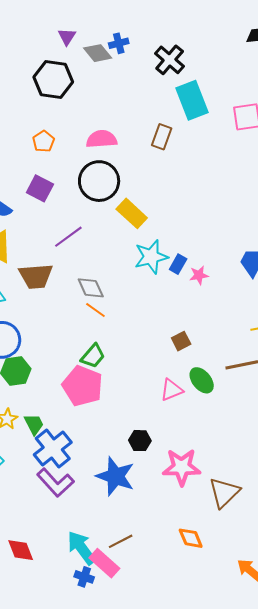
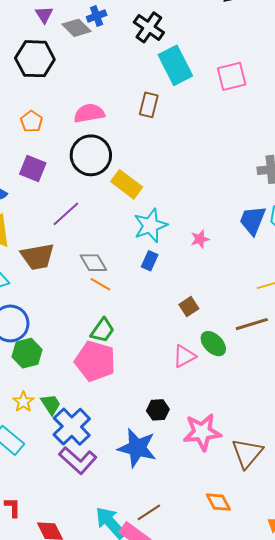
blue rectangle: (178, 264) -> (150, 261), moved

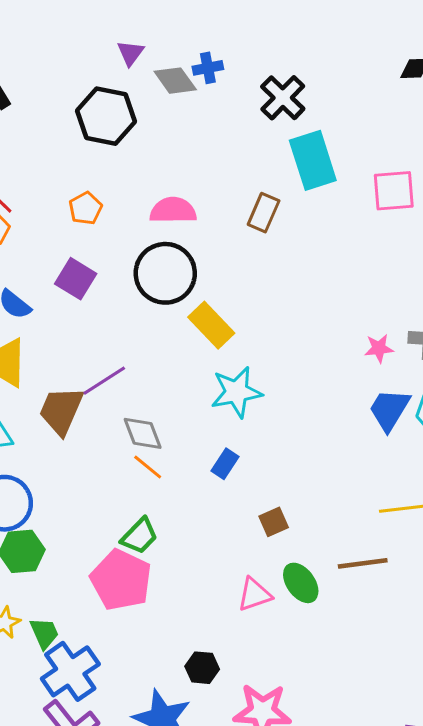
purple line: (66, 214) -> (104, 381), moved
pink star: (200, 239) -> (379, 348), moved
brown trapezoid: (38, 257) -> (61, 411), turned 114
blue rectangle: (150, 261) -> (225, 464), moved

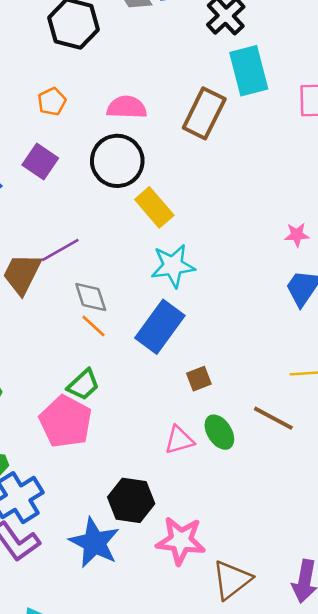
brown rectangle: (264, 213) -> (204, 113), size x1.5
blue rectangle: (225, 464) -> (160, 327), size x2.0
brown line: (363, 563) -> (273, 418), turned 33
black hexagon: (202, 668) -> (131, 500), size x1.6

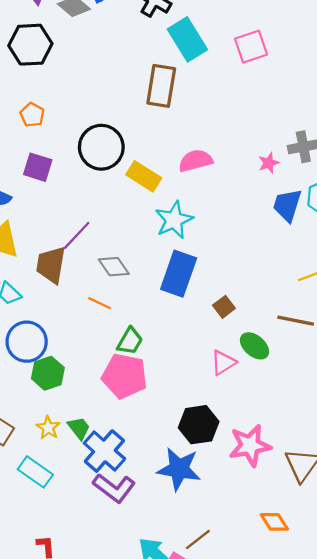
pink semicircle: (127, 107) -> (196, 161), moved
orange line: (93, 326) -> (100, 303), moved

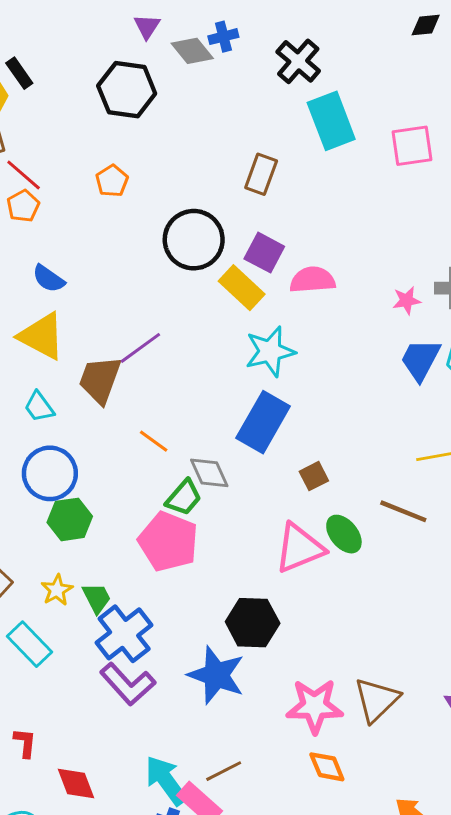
brown rectangle: (161, 86) -> (261, 174), moved, size x0.7
purple square: (38, 167) -> (264, 253), moved
gray diamond: (114, 267) -> (209, 473), moved
pink triangle: (223, 363) -> (299, 548), size x1.5
pink star: (250, 445) -> (315, 706), moved

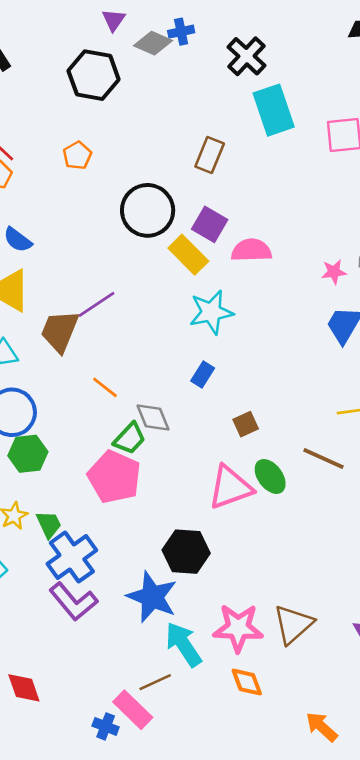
gray diamond: (192, 51) -> (153, 43), turned -30
blue rectangle: (263, 422) -> (203, 375), size x0.5
cyan arrow: (166, 780) -> (184, 644), moved

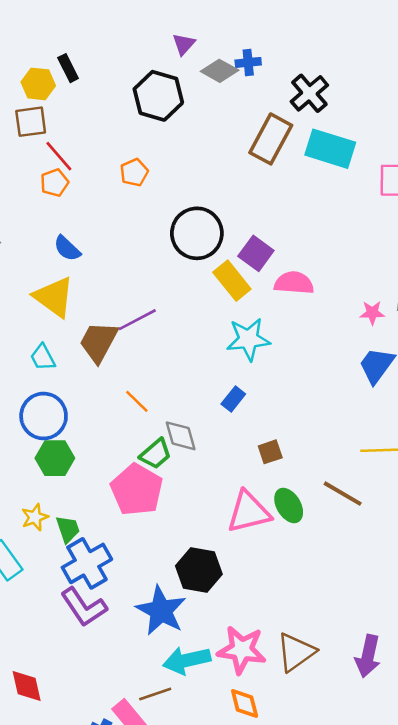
cyan rectangle: (274, 110) -> (330, 149), turned -60
brown rectangle: (210, 155) -> (271, 139), moved, size x1.4
cyan arrow: (184, 644) -> (187, 660), turned -75

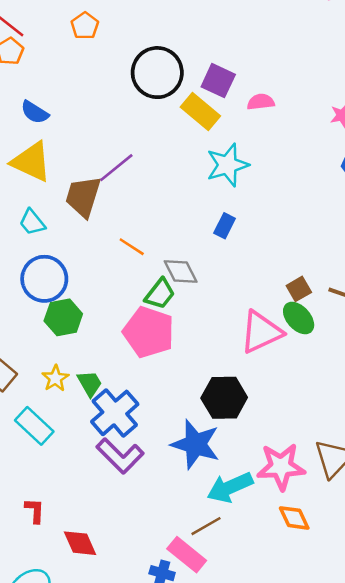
pink semicircle: (294, 283) -> (261, 102), size x0.7
brown square: (270, 452) -> (299, 289), moved

